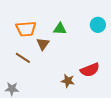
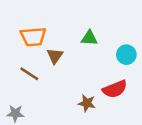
cyan circle: (98, 25) -> (126, 55), moved
green triangle: (60, 29) -> (89, 38), moved

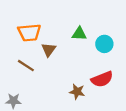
cyan circle: (126, 55) -> (104, 44), moved

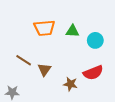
orange trapezoid: (29, 33) -> (44, 28), moved
brown triangle: (49, 50) -> (44, 70), moved

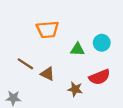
green triangle: (72, 31) -> (77, 49), moved
brown triangle: (44, 70) -> (48, 74), turned -40

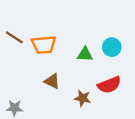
orange trapezoid: (48, 29) -> (44, 45), moved
brown line: (25, 64) -> (14, 37), moved

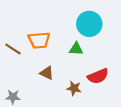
brown line: (14, 37) -> (13, 49), moved
cyan circle: (112, 47) -> (89, 24), moved, size x1.5

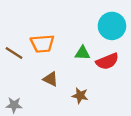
cyan circle: (89, 24) -> (112, 26), moved
red semicircle: (98, 76) -> (107, 61), moved

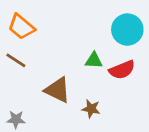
orange trapezoid: (42, 44) -> (21, 27), moved, turned 45
brown triangle: (51, 79) -> (58, 90), size x1.5

